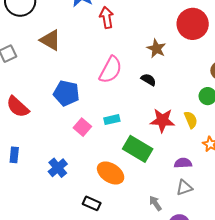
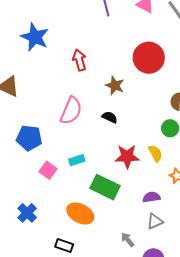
red arrow: (107, 17) -> (79, 60), moved

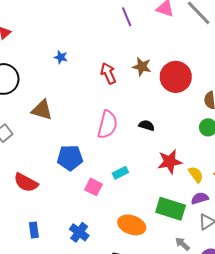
blue star: (35, 37) -> (61, 57), size x0.5
red circle: (149, 58) -> (176, 77), moved
brown star: (115, 85) -> (142, 67), moved
yellow semicircle: (155, 153) -> (196, 175), moved
green rectangle: (105, 187) -> (171, 209), moved

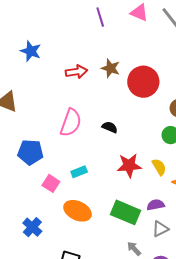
blue star: (61, 57) -> (31, 51), size x1.5
red arrow: (108, 73) -> (76, 72), turned 100
yellow semicircle: (196, 175) -> (159, 167), moved
orange ellipse: (132, 225) -> (78, 211), moved

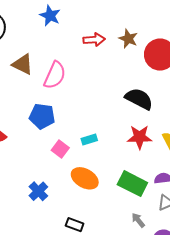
pink semicircle: (71, 123) -> (55, 75), moved
black semicircle: (110, 127) -> (139, 99), moved, size x1.8

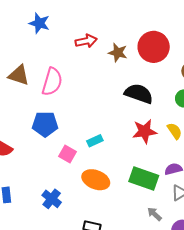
brown star: (128, 39) -> (118, 53), moved

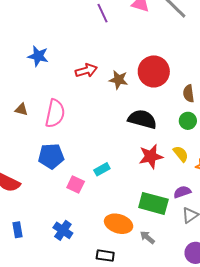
brown triangle: (19, 75) -> (21, 109), size x0.6
orange ellipse: (96, 180) -> (119, 224), moved
gray arrow: (154, 214) -> (147, 237), moved

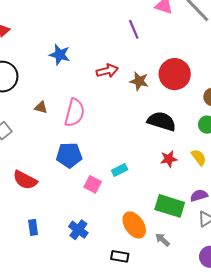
purple line: (102, 13) -> (134, 29), moved
red star: (151, 156) -> (169, 159), size x0.7
orange ellipse: (119, 224) -> (134, 225), turned 36

